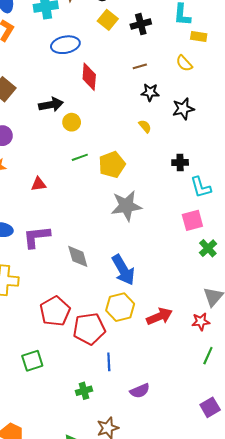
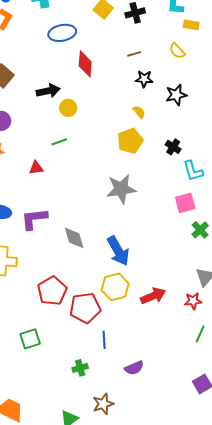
green line: (80, 157) -> (59, 142), moved
black cross: (180, 162) -> (173, 147), turned 35
yellow pentagon: (112, 165) -> (130, 141), moved

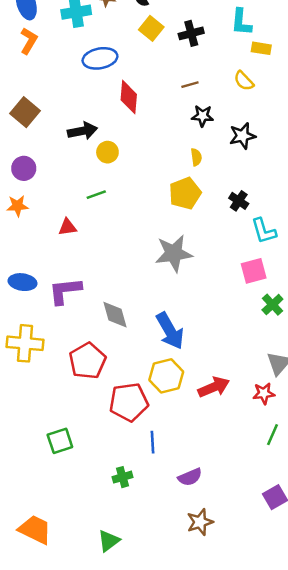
yellow semicircle: (139, 112) -> (196, 157), turned 32
red pentagon: (52, 291) -> (87, 361), moved
brown star: (103, 404) -> (200, 522), moved

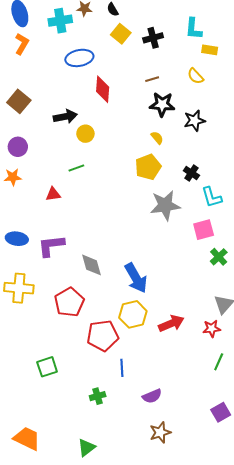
black star: (202, 116) -> (162, 104), size x1.4
yellow semicircle: (196, 157) -> (157, 138), turned -32
gray star: (174, 253) -> (165, 205), moved

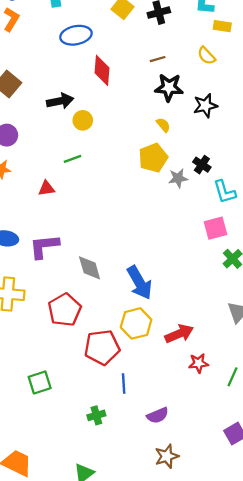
gray star: (165, 205) -> (178, 178), moved, size x0.6
red star: (212, 328) -> (198, 363), moved

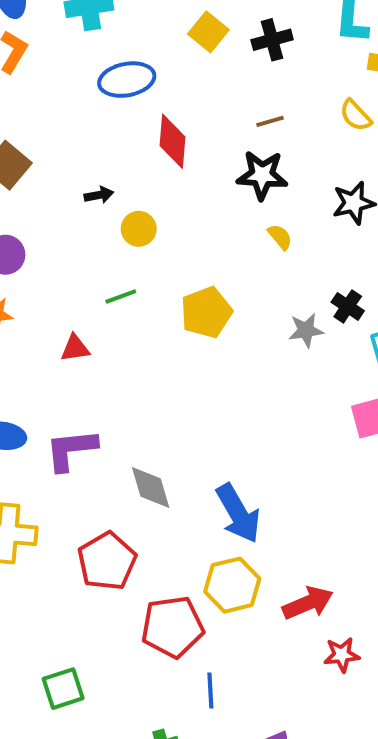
black star: (169, 87) -> (262, 175), moved
black arrow: (60, 101) -> (99, 195), size x0.6
yellow pentagon: (153, 158) -> (206, 312), moved

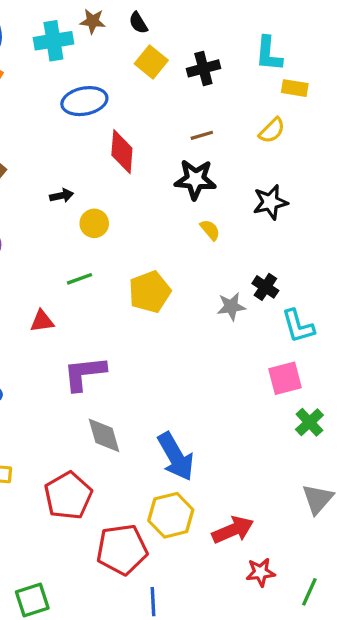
yellow semicircle: (356, 115) -> (272, 130), turned -92
purple L-shape: (71, 450) -> (84, 373), moved

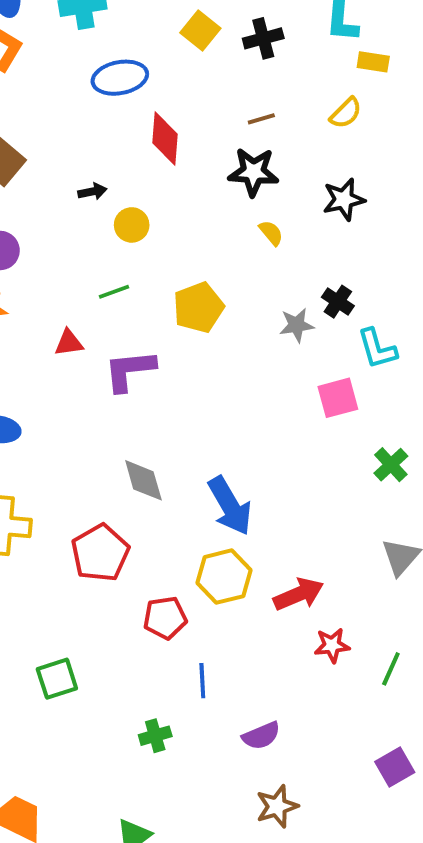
purple L-shape: (84, 373) -> (130, 370), moved
pink square: (285, 378) -> (338, 398), moved
red pentagon: (122, 549) -> (165, 618), size x0.7

